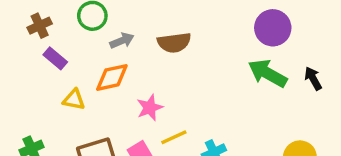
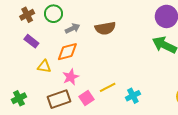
brown cross: (40, 26) -> (27, 15), moved
pink star: (150, 108) -> (71, 77), moved

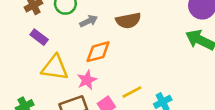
orange diamond: (67, 52) -> (98, 52), moved
yellow triangle: (44, 66) -> (55, 68), size x1.6

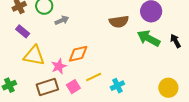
brown semicircle: (128, 21) -> (119, 22), moved
orange diamond: (98, 52) -> (78, 54), moved

